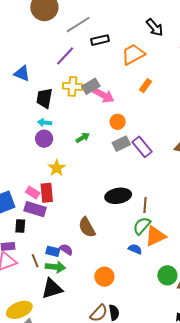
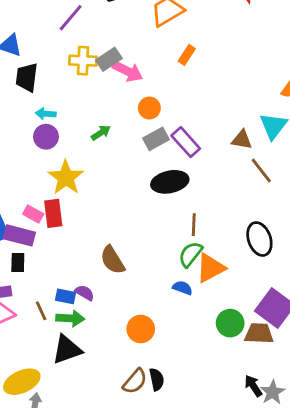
black trapezoid: (44, 98) -> (27, 77), moved
yellow star: (57, 168) -> (66, 178), size x1.4
black ellipse: (118, 196) -> (170, 182), moved
purple rectangle: (35, 209) -> (19, 235), moved

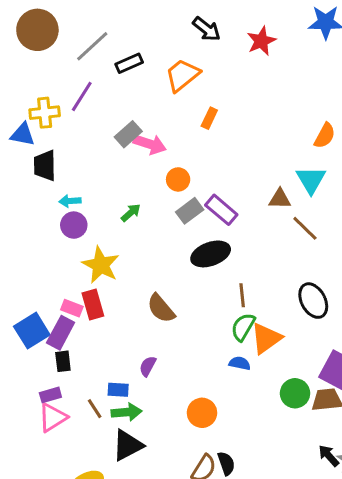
yellow cross: (83, 61) -> (45, 113), moved
purple rectangle: (19, 235) -> (61, 333), turned -68
brown semicircle: (113, 260) -> (161, 308), moved
purple semicircle: (85, 293) -> (148, 366), moved, turned -84

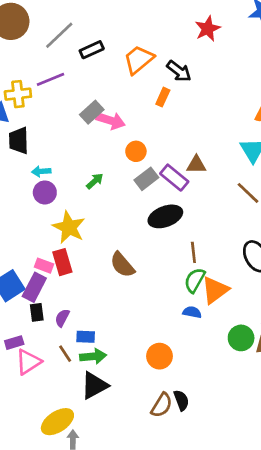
black arrow: (207, 29) -> (179, 71), moved
purple line: (82, 96) -> (50, 79), turned 36
brown triangle: (280, 199) -> (196, 165), moved
purple semicircle: (148, 366) -> (62, 318), moved
purple rectangle: (50, 395) -> (14, 343), moved

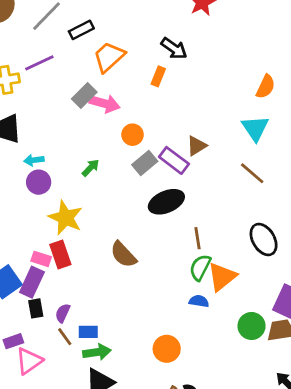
orange trapezoid: (139, 60) -> (109, 57), moved
brown triangle: (196, 165) -> (197, 146), turned -30
brown line: (65, 354) -> (65, 337), moved

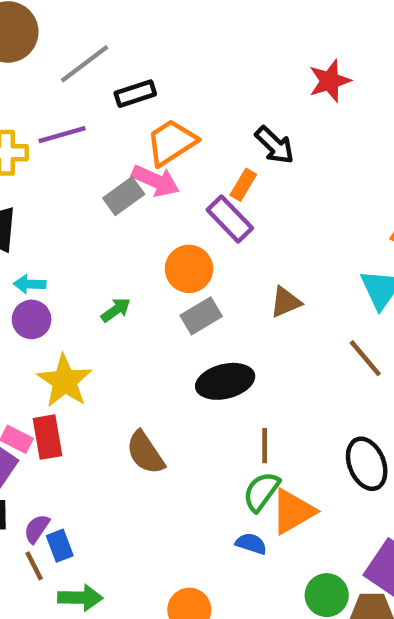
pink arrow: (105, 103) -> (156, 181), moved
orange circle: (133, 135) -> (189, 269), size x1.4
purple rectangle: (174, 160) -> (230, 219), moved
blue rectangle: (88, 332) -> (60, 546), moved, turned 60

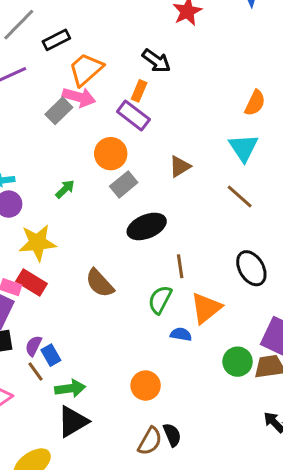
yellow star: (65, 381) -> (37, 243), turned -30
red rectangle: (47, 437) -> (32, 282), turned -40
green semicircle: (261, 492) -> (160, 300), moved

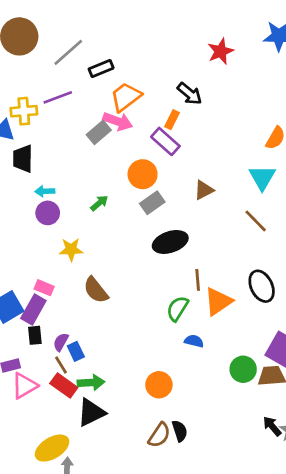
yellow star: (37, 243) -> (71, 249), size x0.7
red rectangle: (32, 282) -> (64, 385), moved
brown semicircle: (100, 283) -> (96, 290), moved
orange triangle: (206, 308) -> (218, 301), moved

